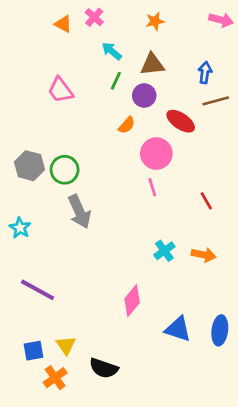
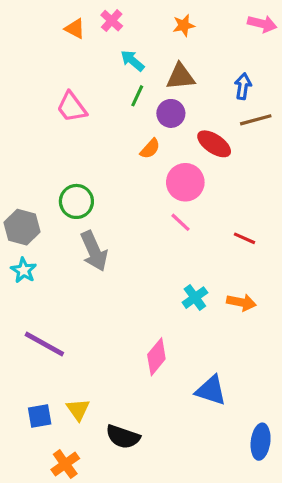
gray hexagon: (29, 166) -> (22, 227), moved
pink line: (152, 187) -> (180, 222), turned -30
red line: (206, 201) -> (245, 238), turned -36
blue ellipse: (220, 330) -> (261, 442), moved
orange cross: (55, 378) -> (65, 464), moved

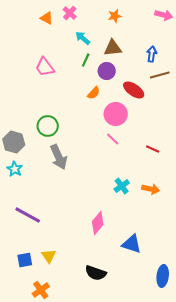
black semicircle: (123, 437) -> (96, 273), moved

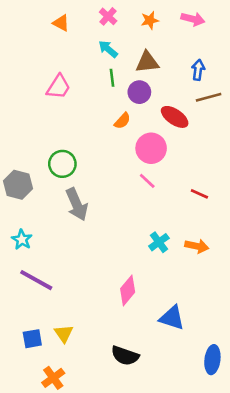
pink cross: (70, 13) -> (108, 16), moved
pink arrow: (164, 15) -> (193, 19), moved
green line: (86, 60) -> (112, 78), turned -32
pink trapezoid: (45, 67) -> (58, 87), turned -110
cyan star: (15, 169) -> (22, 240), moved

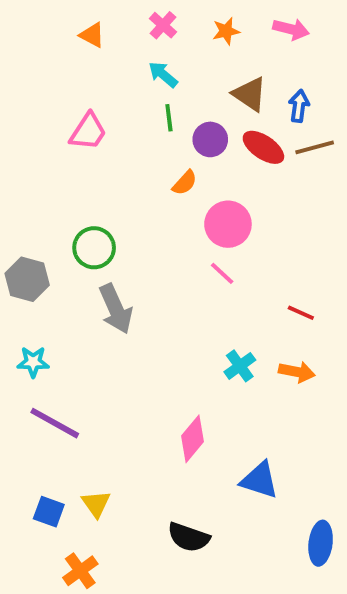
brown triangle: (147, 62) -> (250, 94), moved, turned 40
red ellipse: (175, 117) -> (263, 147), moved
red line: (199, 194) -> (301, 313), moved
cyan star: (22, 240) -> (33, 362), turned -30
blue square: (32, 339) -> (49, 512), turned 30

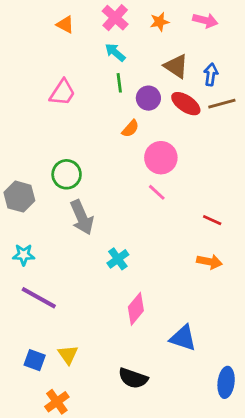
pink cross: (163, 25) -> (115, 18), size x1.4
cyan cross: (240, 366) -> (118, 259), moved

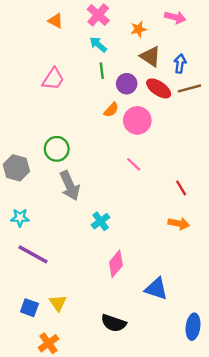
orange star: (159, 22) -> (138, 29), moved
pink circle: (161, 158) -> (137, 120), moved
red line: (212, 220) -> (181, 188), turned 35

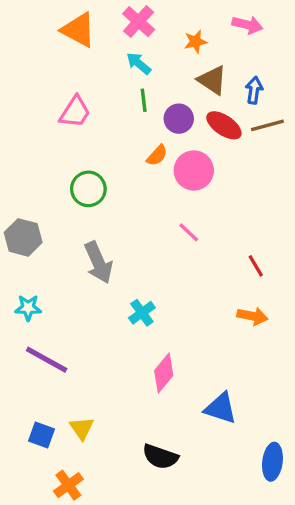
orange triangle: (56, 21) -> (78, 30), size x1.6
green circle: (57, 149) -> (88, 189), moved

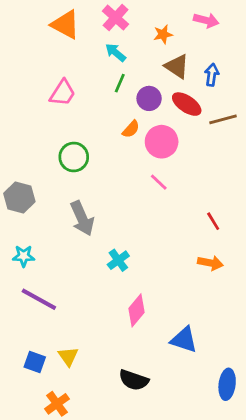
green line: (144, 100) -> (120, 83), turned 30
brown line: (267, 125) -> (223, 119), moved
pink line: (189, 232) -> (159, 182), moved

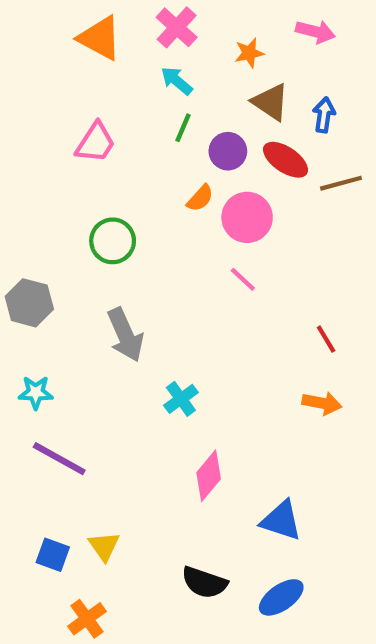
blue ellipse: (227, 384) -> (281, 597), moved, turned 48

